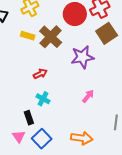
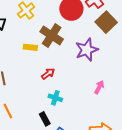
yellow rectangle: (28, 36) -> (30, 47), moved

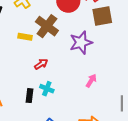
brown square: (106, 22) -> (102, 16), turned 30
black rectangle: (45, 119) -> (29, 96), moved, turned 32

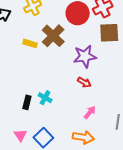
red arrow: (41, 64) -> (84, 82), moved, turned 56
pink arrow: (91, 81) -> (90, 112), moved

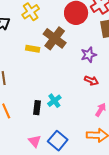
purple star: (85, 56) -> (89, 55), size x0.7
cyan cross: (45, 98) -> (54, 101), turned 32

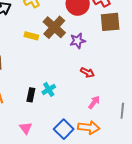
purple star: (89, 55) -> (78, 41), moved
blue square: (58, 141) -> (64, 129), moved

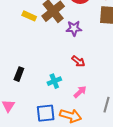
cyan cross: (49, 89) -> (54, 81), moved
blue square: (64, 129) -> (46, 113), turned 30

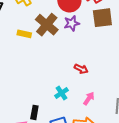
purple star: (74, 28) -> (72, 23), moved
black rectangle: (19, 74) -> (34, 112), moved

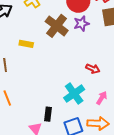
yellow rectangle: (24, 34) -> (26, 44), moved
cyan cross: (61, 93) -> (74, 94), size x1.5

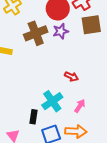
brown cross: (57, 26) -> (36, 33), turned 30
black rectangle: (48, 114) -> (34, 117), moved

